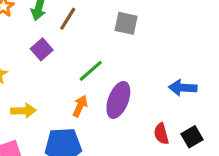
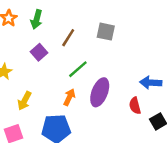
brown line: (68, 19) -> (68, 38), moved
yellow arrow: (23, 111) -> (24, 101), turned 120
red semicircle: (161, 134) -> (135, 106), moved

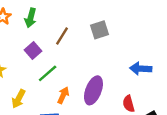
gray square: (106, 32) -> (100, 30), turned -30
green line: (78, 69) -> (48, 73), moved
blue arrow: (151, 83) -> (141, 69), moved

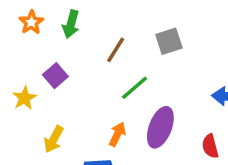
purple square: (33, 50) -> (55, 76), moved
green line: (48, 73) -> (135, 88), moved

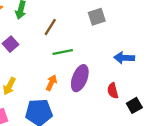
gray square: (169, 41) -> (97, 17), moved
green line: (135, 88) -> (63, 52), turned 30

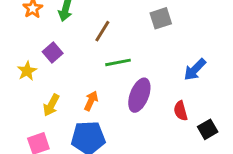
blue arrow: (124, 58) -> (195, 70), turned -48
orange arrow: (51, 83) -> (91, 101), moved

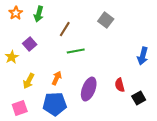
gray square: (161, 18) -> (106, 20), turned -35
blue arrow: (195, 70) -> (143, 56), moved, turned -30
purple ellipse: (139, 95) -> (89, 89), moved

